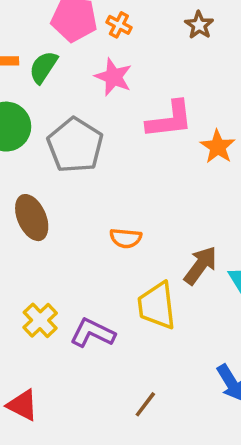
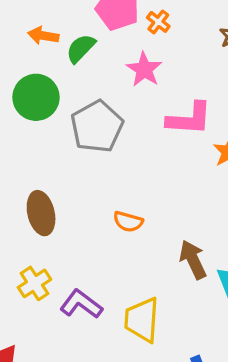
brown ellipse: (32, 218) -> (41, 213), moved
brown arrow: (200, 265) -> (193, 260), turned -72
yellow trapezoid: (157, 306) -> (142, 320), moved

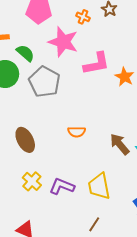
orange cross: (158, 22) -> (83, 17), moved
green semicircle: (81, 48) -> (25, 53), moved, turned 102
pink star: (144, 69) -> (63, 42), size x1.4

